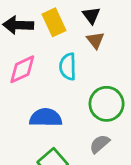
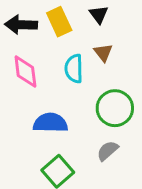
brown triangle: (95, 40) -> (103, 52), moved
pink diamond: (22, 69) -> (25, 72), turned -72

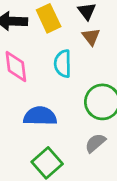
brown triangle: (103, 52) -> (91, 37), moved

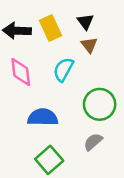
cyan semicircle: (63, 64) -> (63, 69), turned 30

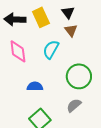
blue semicircle: (43, 117) -> (35, 86), size x0.7

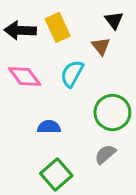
black triangle: (68, 12) -> (114, 20), moved
pink diamond: (18, 51) -> (25, 76), turned -30

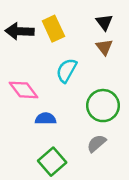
brown triangle: (101, 46) -> (104, 47), moved
pink diamond: (25, 76) -> (23, 90), moved

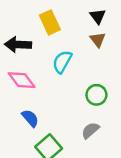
black arrow: (20, 31) -> (18, 45), moved
green circle: (103, 106) -> (96, 95), size x0.7
blue semicircle: (46, 119) -> (30, 118), moved, turned 48

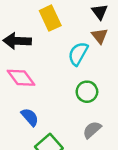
cyan semicircle: (62, 62) -> (78, 54), moved
green circle: (96, 95) -> (87, 92), moved

